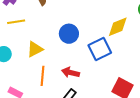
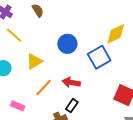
yellow line: (16, 22) -> (14, 35), turned 54
orange line: (43, 76) -> (44, 88), turned 42

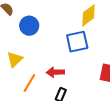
blue circle: (67, 44) -> (29, 26), moved
blue square: (99, 57) -> (77, 42), turned 30

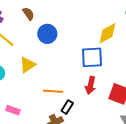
red arrow: (55, 72) -> (90, 85), moved, turned -84
orange line: (29, 83) -> (53, 91), moved, turned 54

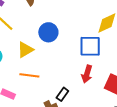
blue circle: (47, 34) -> (48, 32), moved
orange line: (53, 91) -> (29, 75), moved

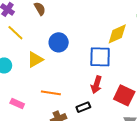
orange line: (29, 75) -> (51, 93), moved
black rectangle: (62, 94) -> (83, 107), moved, turned 32

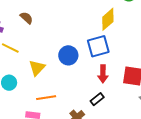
blue circle: (59, 42) -> (68, 55), moved
orange line: (51, 93) -> (46, 98), moved

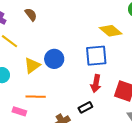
yellow diamond: (108, 19) -> (111, 31), turned 70
blue circle: (68, 55) -> (54, 59), moved

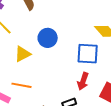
blue circle: (54, 59) -> (48, 38), moved

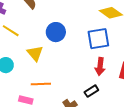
yellow triangle: (23, 54) -> (35, 53), turned -30

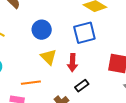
yellow triangle: (35, 53) -> (48, 57), moved
red arrow: (100, 66) -> (72, 63), moved

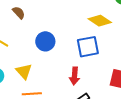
yellow triangle: (48, 57) -> (24, 71), moved

